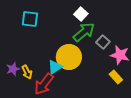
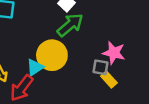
gray square: (103, 42) -> (100, 67), moved, turned -32

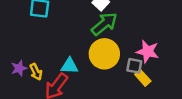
yellow circle: (52, 55) -> (104, 54), moved
cyan triangle: (35, 67) -> (70, 66), turned 36

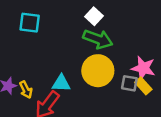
green arrow: (104, 24) -> (98, 39), turned 60
yellow rectangle: (143, 78) -> (143, 86), moved

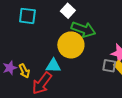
white square: (94, 16) -> (68, 11), moved
yellow circle: (98, 71) -> (71, 45), moved

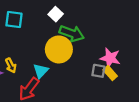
cyan triangle: (53, 66) -> (41, 71), turned -49
yellow arrow: (24, 71) -> (11, 66), moved

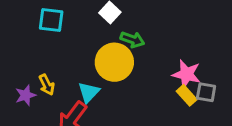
green arrow: (72, 33) -> (132, 40), size x0.7
gray square: (98, 71) -> (206, 92), moved

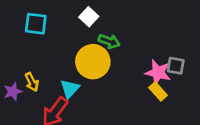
gray square: (206, 92) -> (176, 66), moved

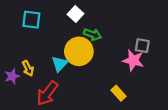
gray square: (176, 66) -> (142, 46), moved
cyan triangle: (70, 89) -> (60, 64), moved
yellow rectangle: (158, 91) -> (119, 93), moved

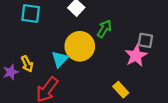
green arrow: (92, 34) -> (104, 29), moved, turned -78
pink star: (133, 60) -> (136, 56), turned 30

